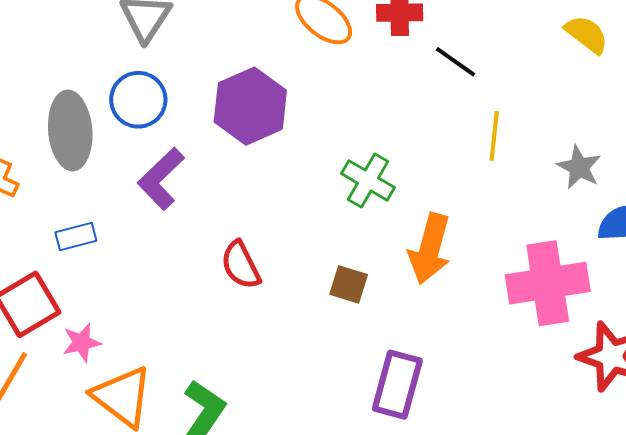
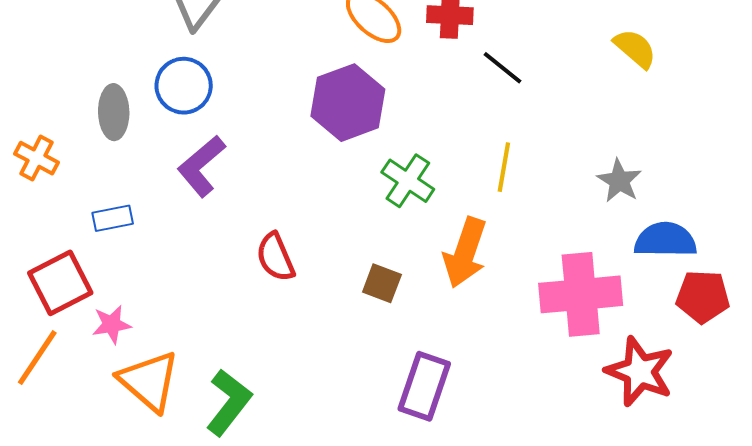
purple hexagon: (250, 106) -> (348, 103), moved
gray ellipse: (70, 130) -> (114, 112), size x0.7
yellow line: (494, 136) -> (504, 167), moved

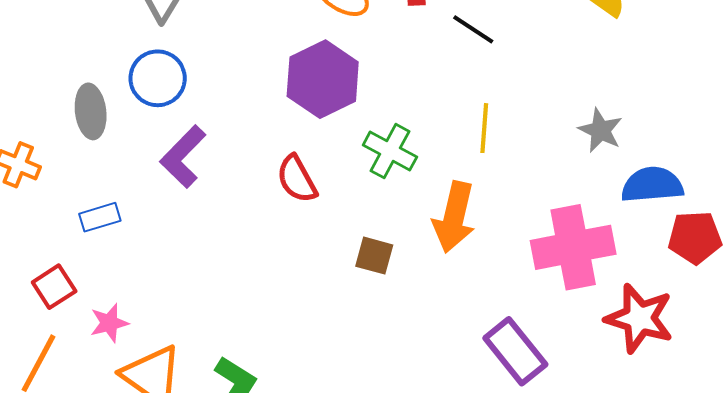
red semicircle: (275, 257) -> (297, 179), moved
red square: (60, 283) -> (54, 287), size x0.7
purple rectangle: (424, 386) -> (515, 351), moved, turned -52

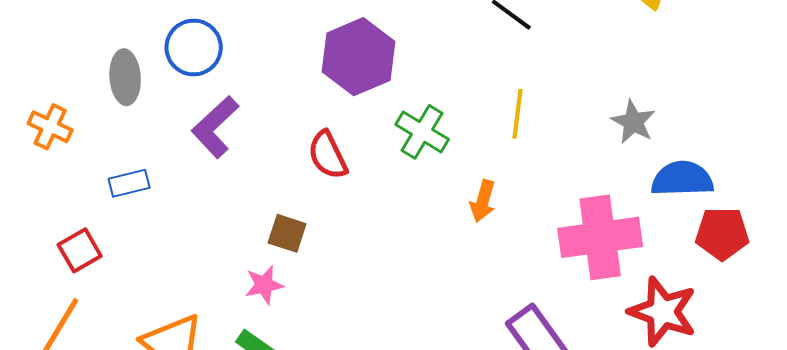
orange arrow: (454, 217) -> (483, 201), size x0.6
brown square: (374, 256) -> (287, 233), moved
pink star: (109, 323) -> (264, 285), moved

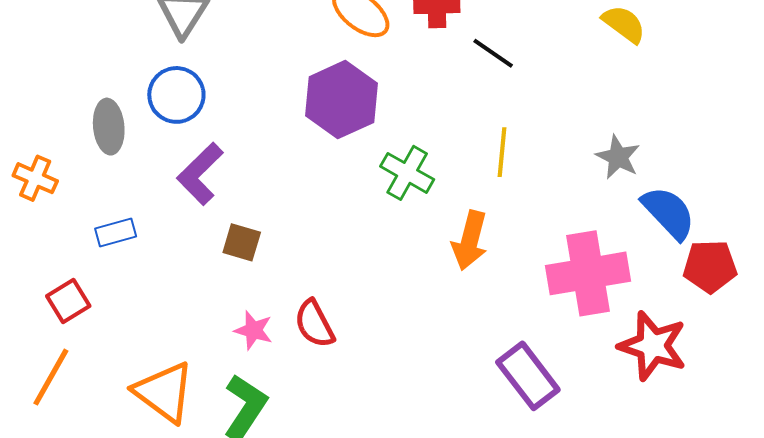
red semicircle: (328, 155) -> (314, 324), moved
blue semicircle: (682, 179) -> (668, 213), turned 50
orange arrow: (483, 201) -> (470, 240), size x1.4
brown square: (287, 233) -> (242, 242), moved
pink star: (264, 285) -> (254, 330), turned 30

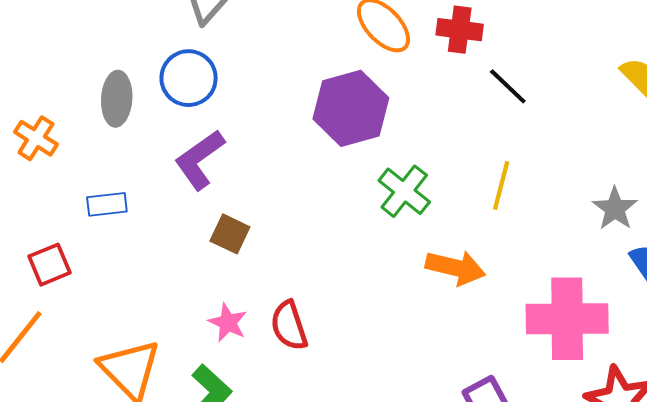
orange arrow: (470, 240) -> (455, 268), turned -100

